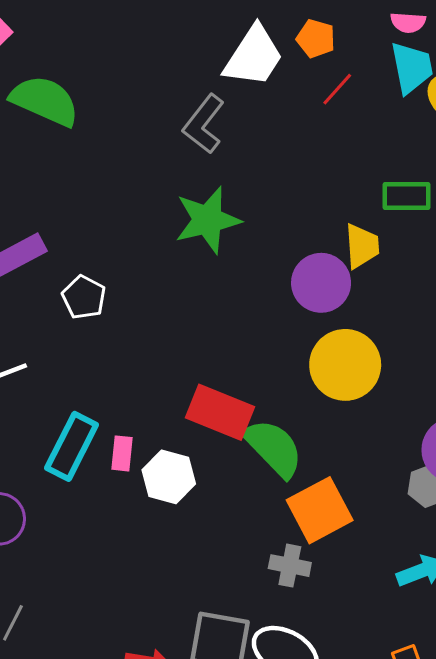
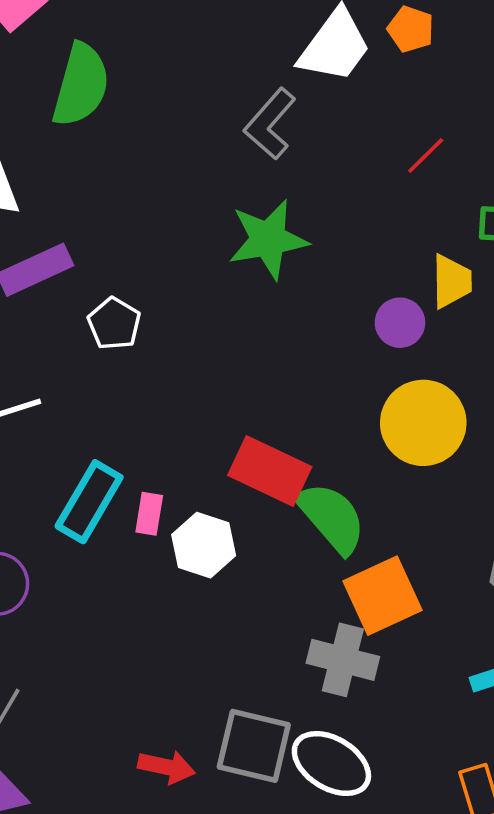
red line: (337, 89) -> (426, 156), moved
green semicircle: (45, 101) -> (81, 85), turned 78
purple circle: (321, 283) -> (400, 323), size x0.7
gray cross: (290, 566) -> (343, 660), size x1.4

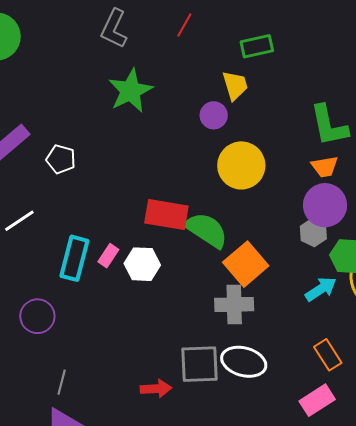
red line: (426, 156) -> (184, 25), moved
pink rectangle: (149, 514) -> (108, 256), turned 40

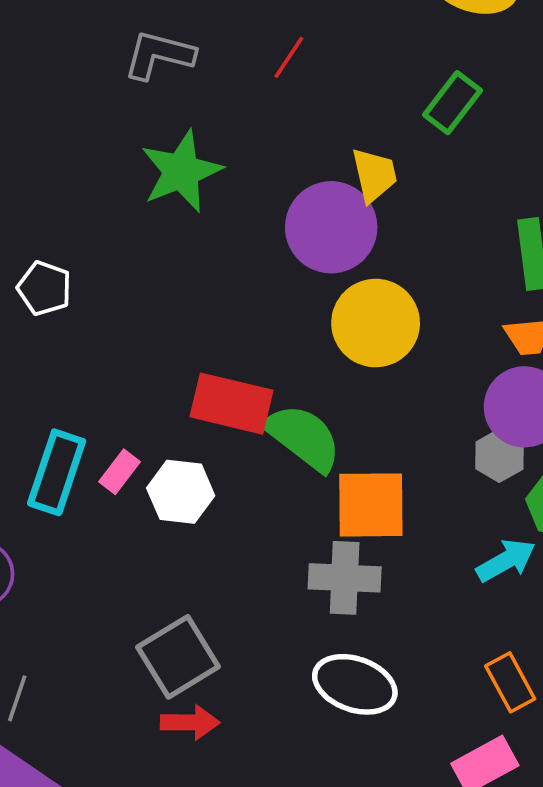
gray L-shape: (114, 29) -> (159, 55), turned 75
green rectangle: (257, 46) -> (453, 103), moved, turned -44
purple circle: (214, 115) -> (331, 227), size x1.8
orange square: (246, 264) -> (371, 505), turned 36
gray square: (200, 364) -> (178, 657), moved, turned -33

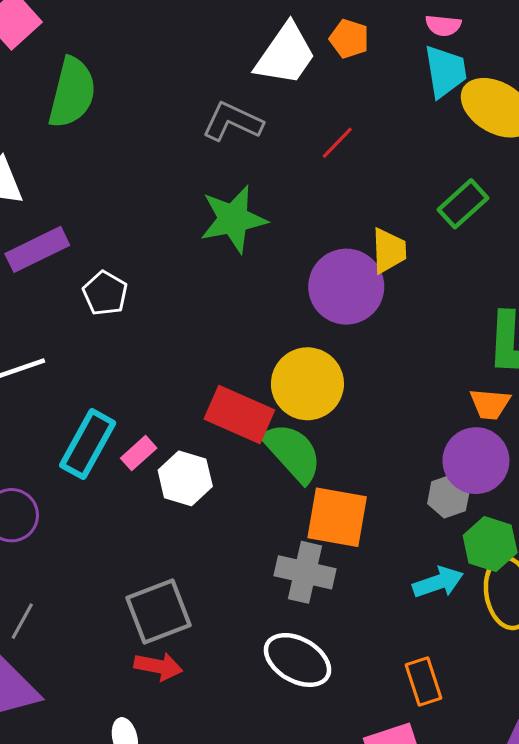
yellow circle: (376, 323) -> (307, 384), moved

